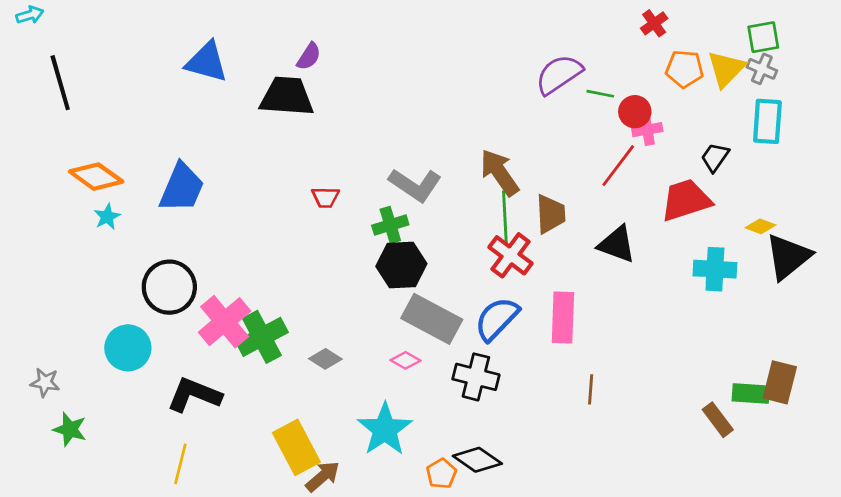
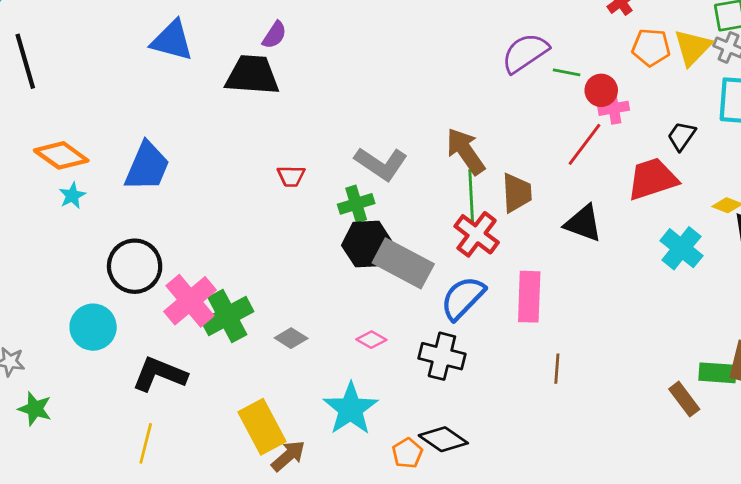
cyan cross: (715, 269) -> (682, 248), turned 36
gray rectangle: (432, 319) -> (403, 263), moved

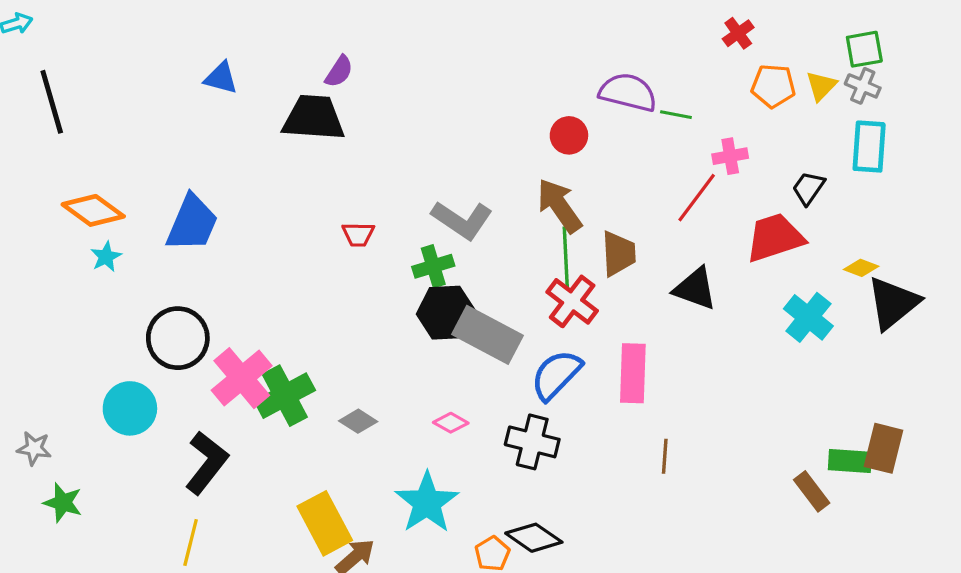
blue triangle: (172, 40) -> (221, 78), size x0.7
yellow triangle: (693, 47) -> (821, 86), size x0.7
purple semicircle: (525, 53) -> (628, 92), turned 48
red circle: (601, 90) -> (569, 135), moved
black L-shape: (160, 374) -> (207, 463), turned 106

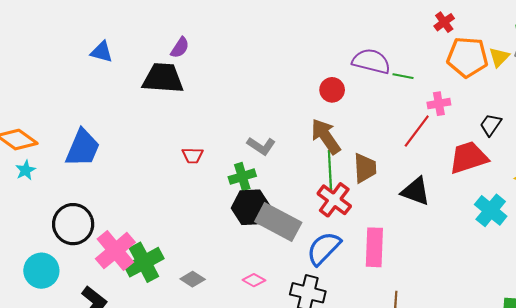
orange pentagon: (773, 86) -> (467, 57), size x1.4
gray L-shape: (462, 220) -> (261, 146), size x0.7

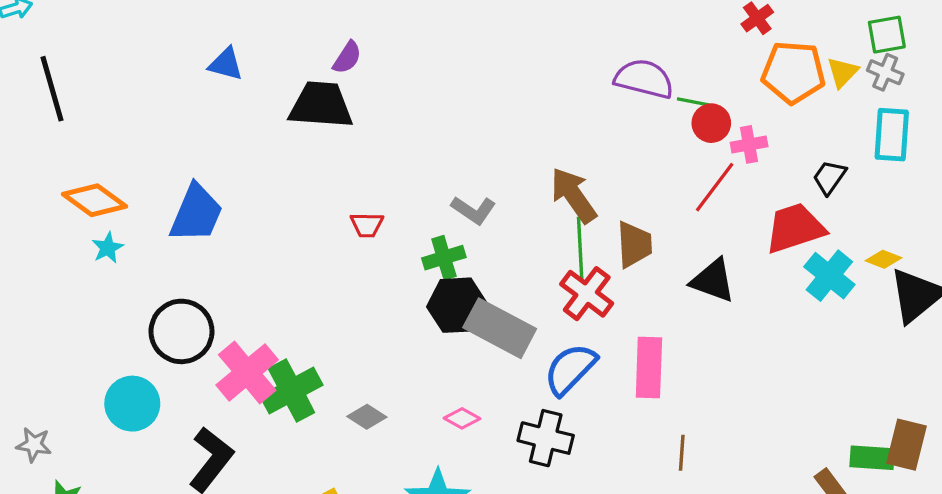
red circle: (332, 90) -> (711, 123), moved
cyan cross: (491, 210) -> (829, 276), moved

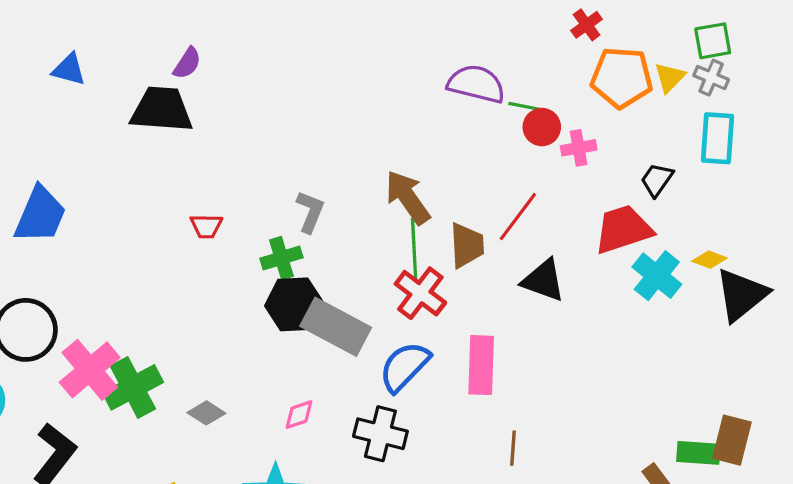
red line: (715, 187) -> (518, 217), moved
gray L-shape: (473, 210) -> (310, 212), turned -102
pink diamond: (462, 418) -> (299, 415), turned -48

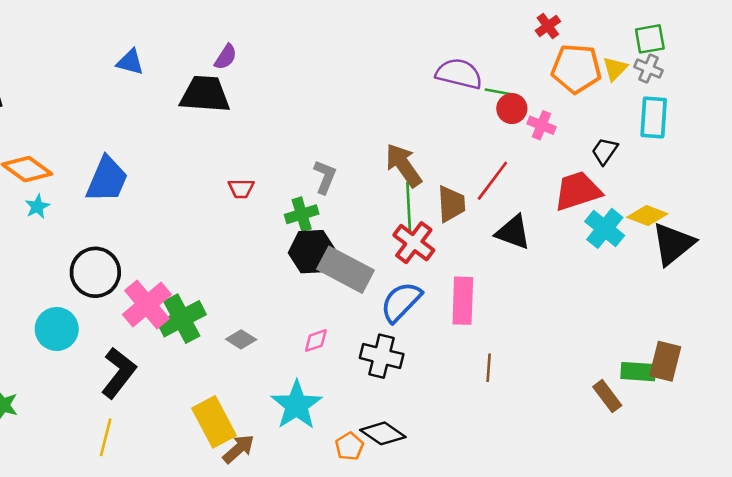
pink cross: (579, 148) -> (541, 125), turned 32
yellow diamond: (710, 260) -> (647, 216), size x1.4

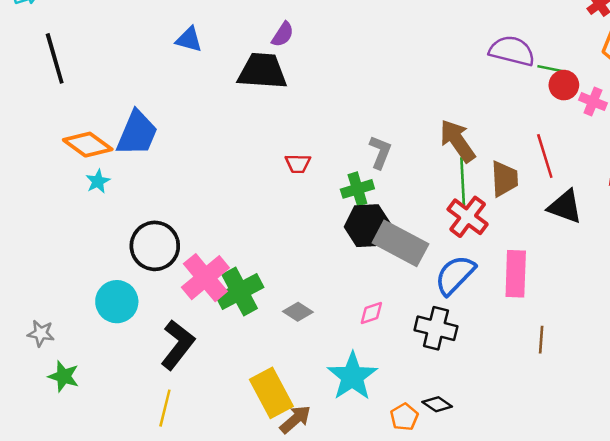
blue trapezoid: (107, 179) -> (137, 133), moved
red line: (492, 181) -> (545, 156), turned -54
black diamond: (383, 433) -> (437, 404), size x0.7

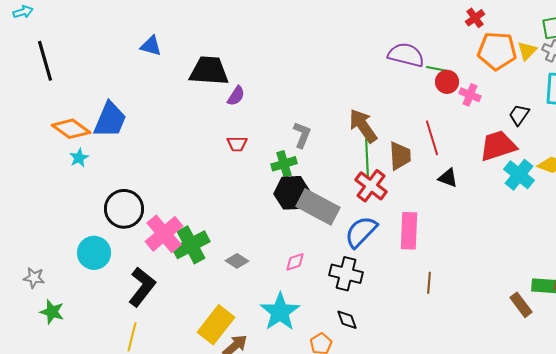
purple semicircle: (283, 34) -> (236, 96), moved
black triangle: (565, 207) -> (448, 178), size x0.7
yellow rectangle: (271, 393) -> (216, 325), turned 66
black diamond: (437, 404) -> (347, 320), moved, turned 35

